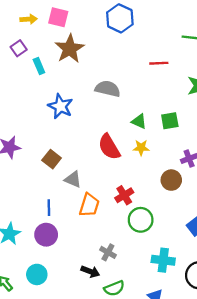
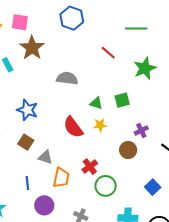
red line: (159, 63) -> (108, 53), turned 49
blue star: (60, 106) -> (27, 110), moved
purple circle: (46, 235) -> (44, 205), moved

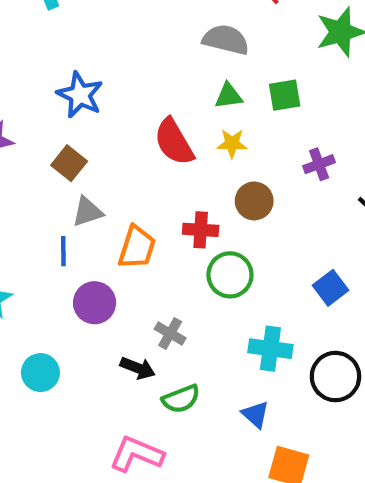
gray semicircle: (67, 78) -> (226, 40), moved
green triangle: (96, 103) -> (229, 96), turned -32
brown circle: (128, 150) -> (254, 201), moved
gray triangle: (45, 157) -> (87, 212), moved, turned -42
red cross: (90, 167) -> (201, 230), turned 35

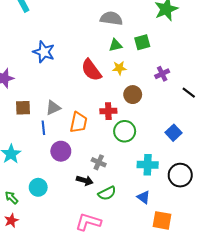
brown square: (69, 163) -> (23, 108), moved, turned -35

